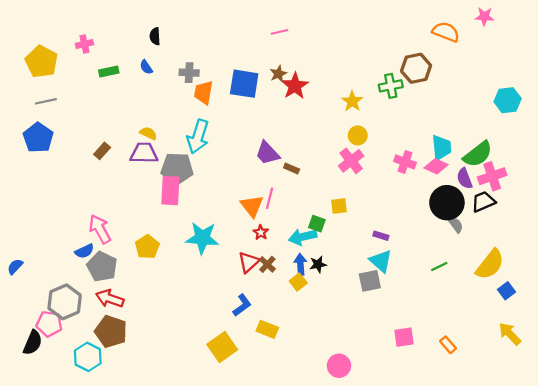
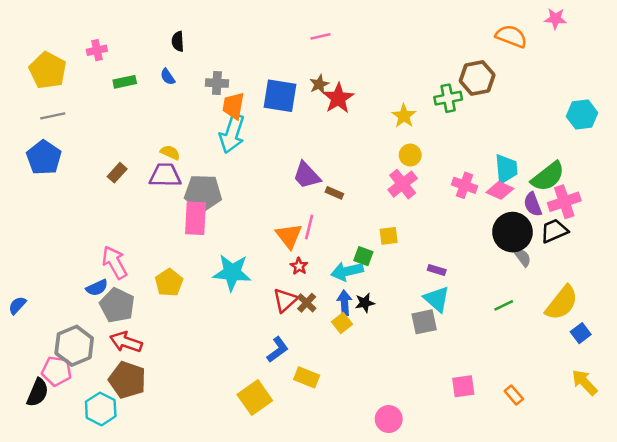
cyan arrow: (198, 137) -> (232, 134), moved

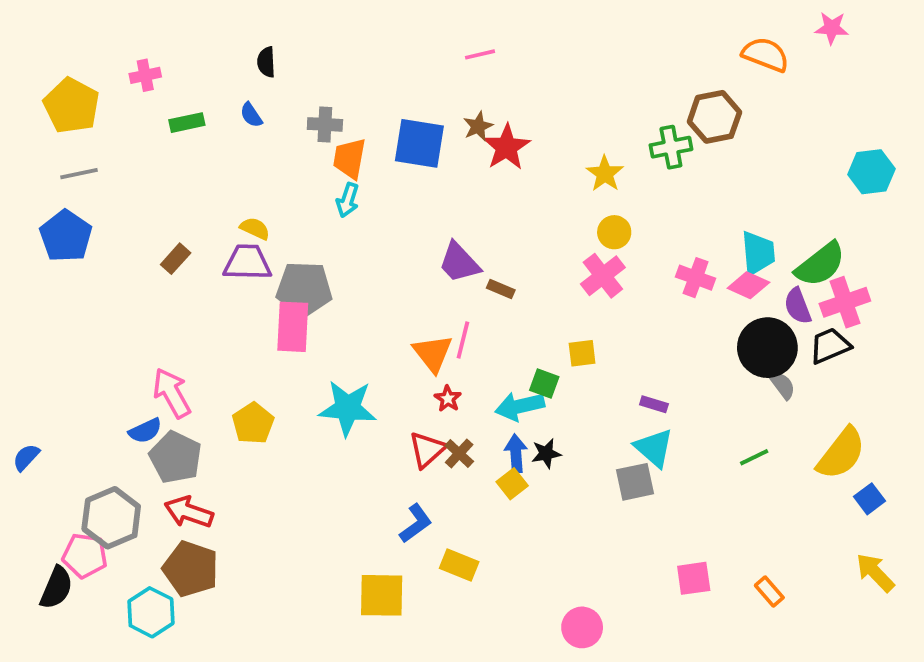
cyan arrow: (232, 134) -> (348, 200), size x0.6
yellow square: (255, 398) -> (382, 595), turned 36

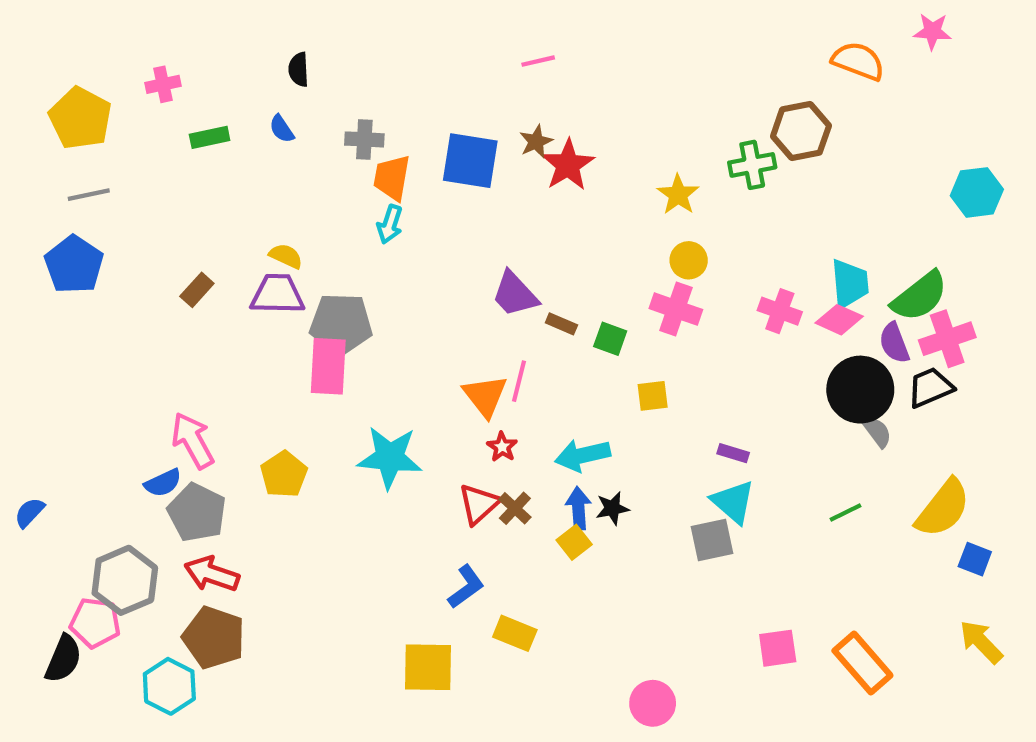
pink cross: (603, 276) -> (676, 309), turned -33
green square: (544, 384) -> (610, 339), moved
blue square: (870, 499) -> (975, 559), turned -32
orange rectangle: (769, 592) -> (862, 663), size x1.8

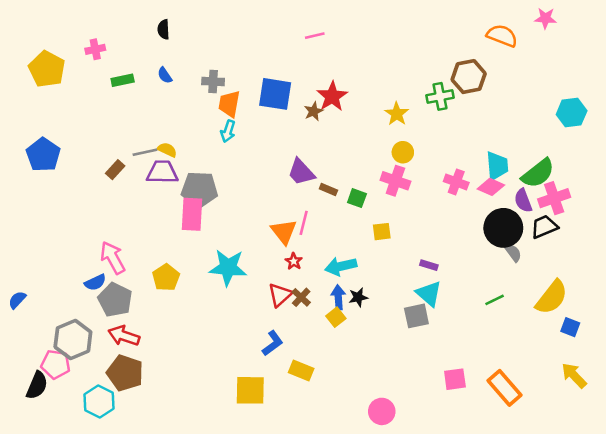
black semicircle: (299, 70) -> (163, 29), moved
brown star: (536, 142) -> (314, 111), moved
gray line: (89, 195) -> (145, 152), moved

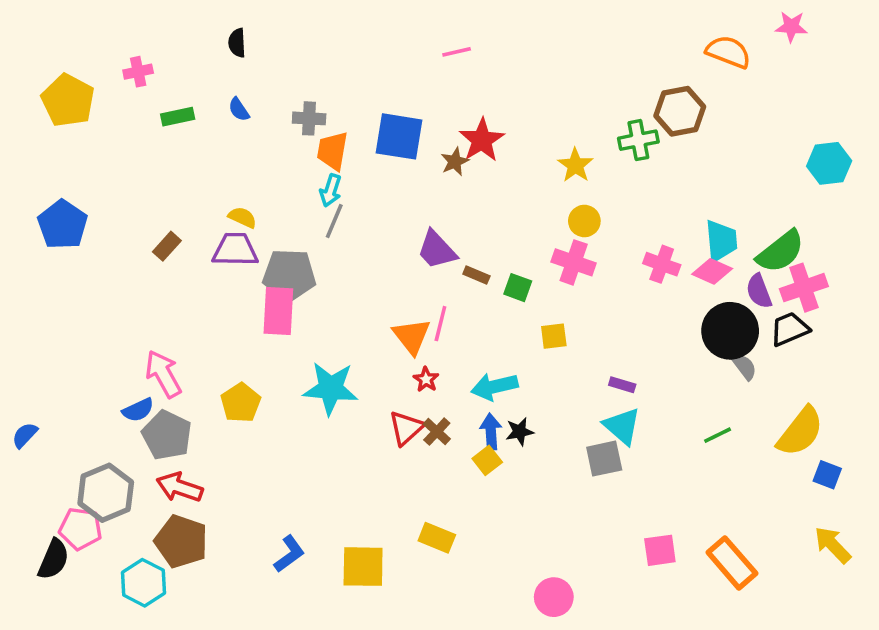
gray line: (145, 152) -> (334, 221), moved, turned -55
blue L-shape: (273, 343) -> (289, 554), moved

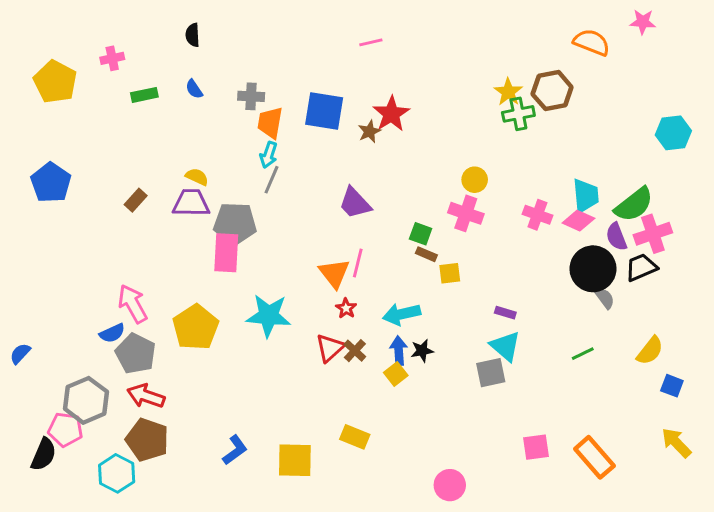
yellow star: (575, 165) -> (508, 92), moved
brown rectangle: (476, 275) -> (426, 254), moved
yellow pentagon: (241, 403) -> (196, 327), size x1.4
yellow semicircle: (800, 432) -> (650, 351), size x0.7

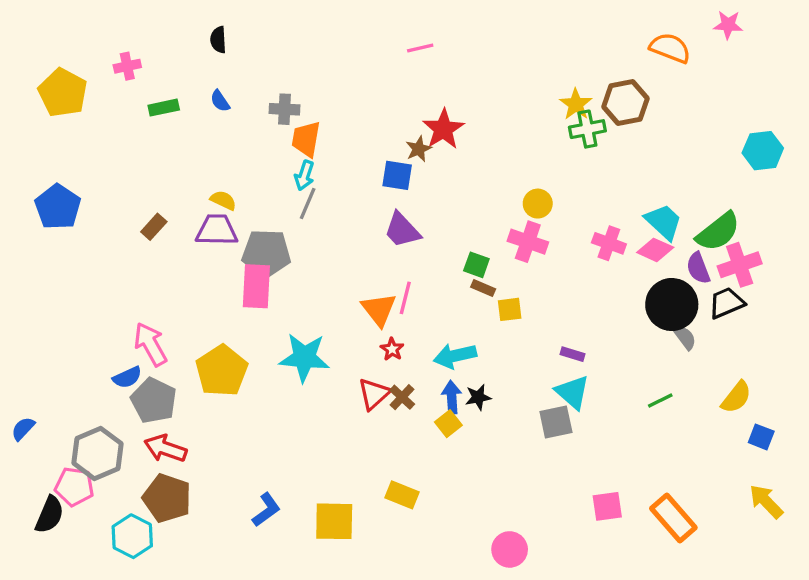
blue square: (324, 111) -> (397, 175), moved, size x0.7
cyan trapezoid: (586, 196) -> (664, 222), turned -42
blue semicircle: (20, 354) -> (23, 429), moved

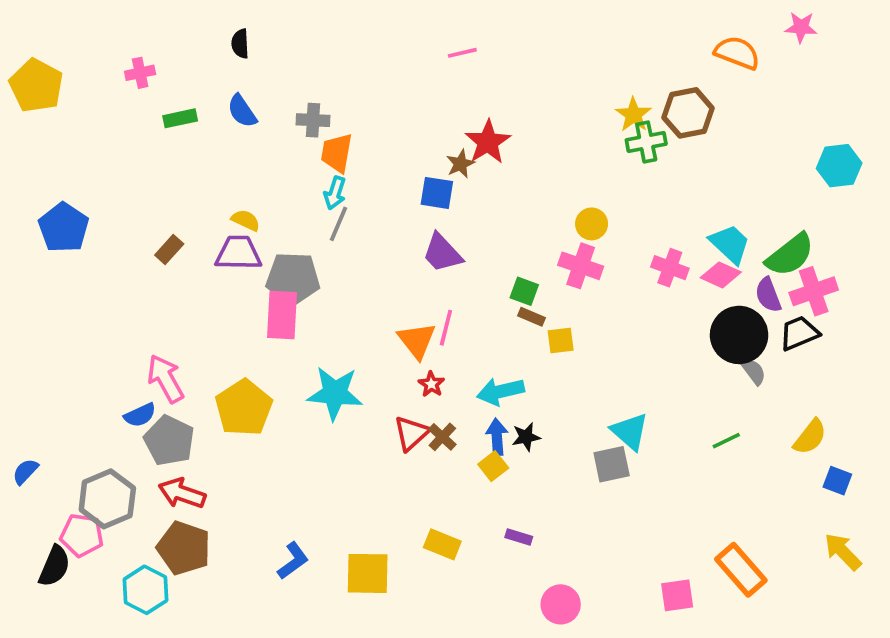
yellow pentagon: (63, 93) -> (36, 86), moved
blue semicircle: (220, 101) -> (242, 111), size x1.4
purple rectangle: (572, 354) -> (519, 537), moved
pink square: (607, 506) -> (677, 595), moved

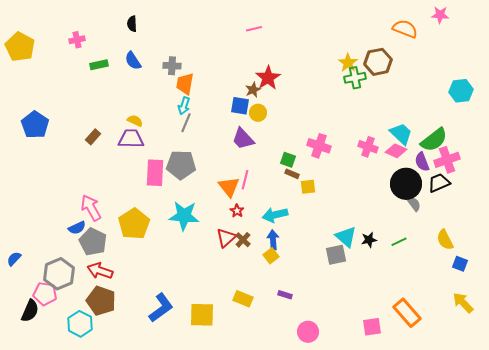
yellow circle: (592, 224) -> (258, 113), moved
gray pentagon: (293, 279) -> (181, 165), moved
black star: (526, 437) -> (369, 240), moved
yellow semicircle: (810, 437) -> (445, 240), turned 115
blue L-shape: (293, 561) -> (161, 308), size x1.4

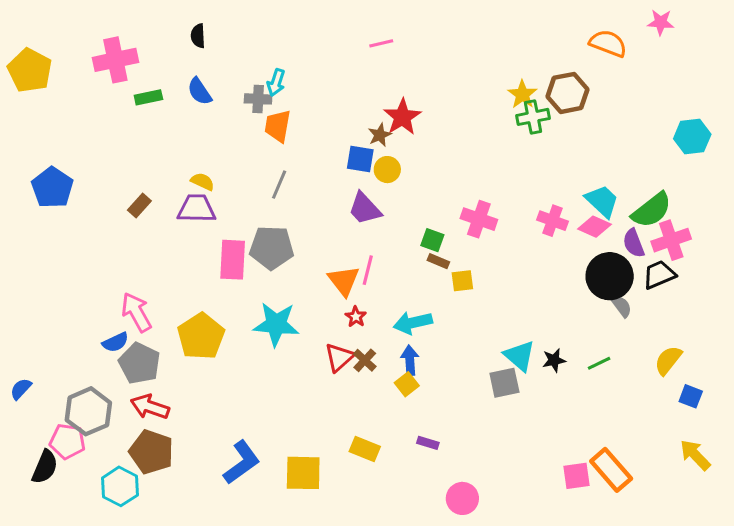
pink cross: (77, 40) -> (115, 60), size x1.8
cyan arrow: (184, 106) -> (276, 82), moved
yellow semicircle: (445, 240) -> (668, 360), turned 65
pink square: (372, 327) -> (577, 476), moved

